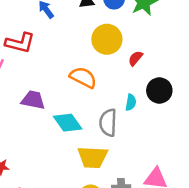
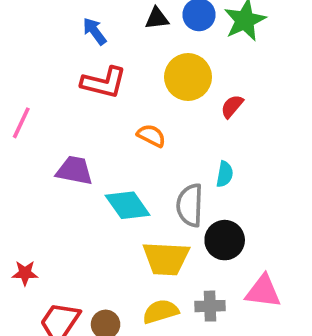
red L-shape: (20, 43) -> (104, 83), moved
orange semicircle: (83, 77) -> (151, 136), size x0.7
black circle: (159, 90) -> (225, 240), moved

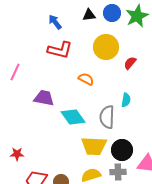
black circle: (225, 240) -> (122, 150), moved

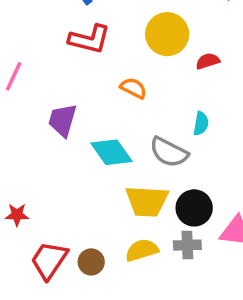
red semicircle: (130, 63) -> (208, 61), turned 32
purple trapezoid: (44, 98) -> (63, 120), turned -85
gray semicircle: (107, 117) -> (169, 152), turned -65

